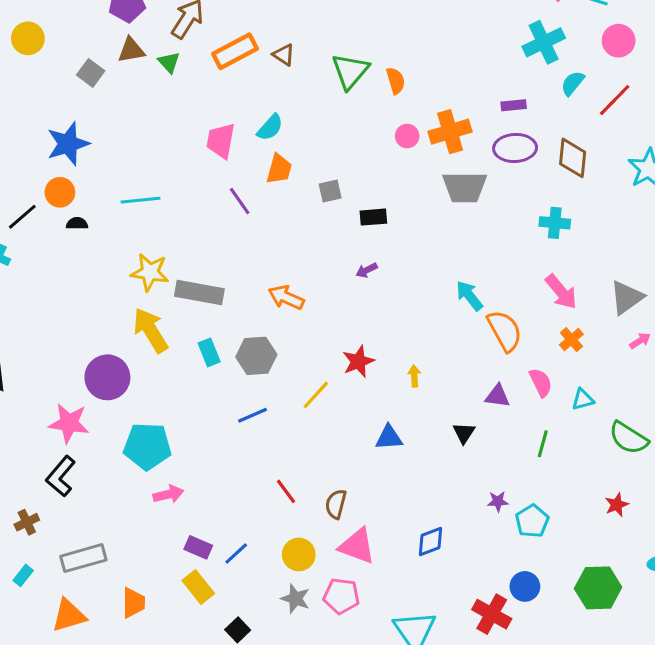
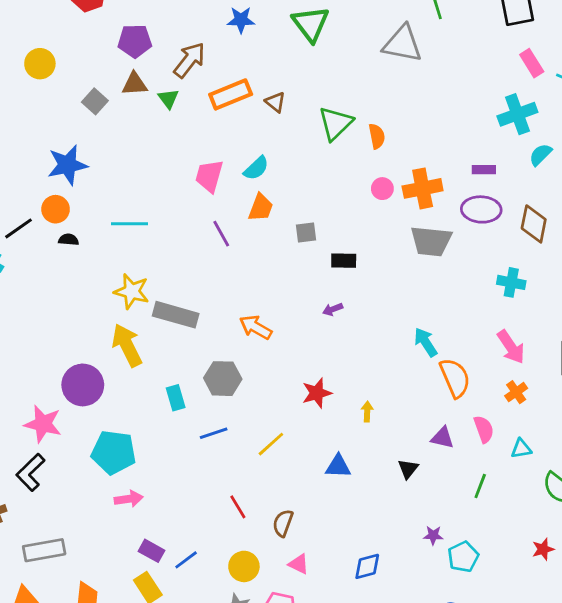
cyan rectangle: (209, 352) -> (176, 398), moved
yellow line: (316, 395) -> (271, 444), moved
pink triangle: (357, 546) -> (299, 564), size x0.6

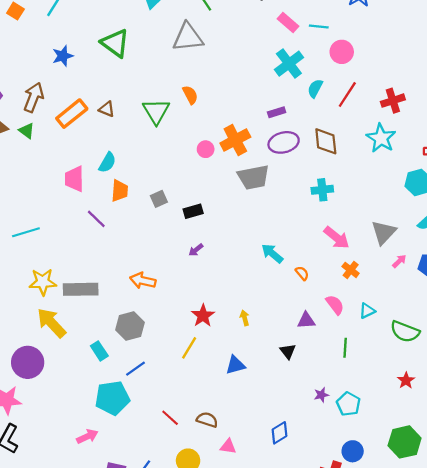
orange semicircle: (377, 136) -> (190, 95), moved
orange semicircle: (455, 378) -> (302, 273), size x0.5
yellow line: (271, 444) -> (189, 348), moved
cyan pentagon: (114, 452) -> (112, 398), moved
brown semicircle: (283, 523) -> (207, 420), turned 105

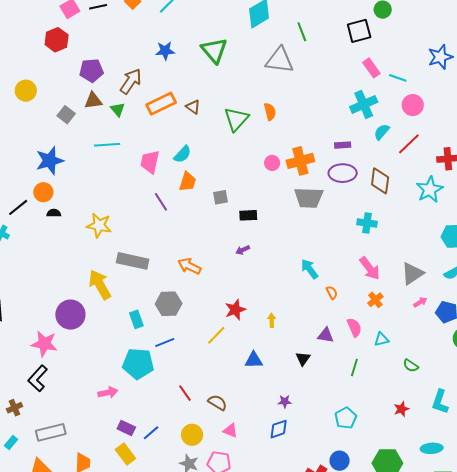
cyan line: (26, 232) -> (107, 145), moved
yellow star: (43, 282) -> (99, 225), moved
green semicircle: (405, 332) -> (411, 366), size x0.6
purple star: (321, 395) -> (285, 401), moved

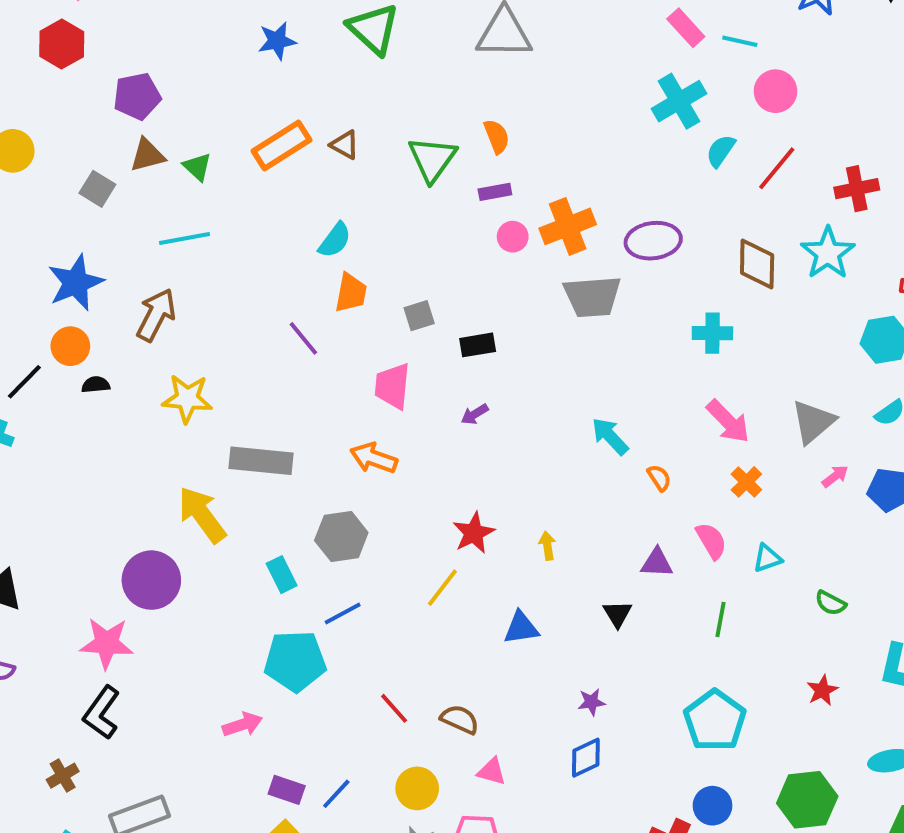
brown arrow: (131, 81) -> (156, 315), moved
purple rectangle: (343, 145) -> (495, 192), moved
pink trapezoid: (150, 162) -> (392, 386), moved
brown diamond: (380, 181) -> (757, 264), moved
cyan pentagon: (346, 418) -> (715, 721), size x1.4

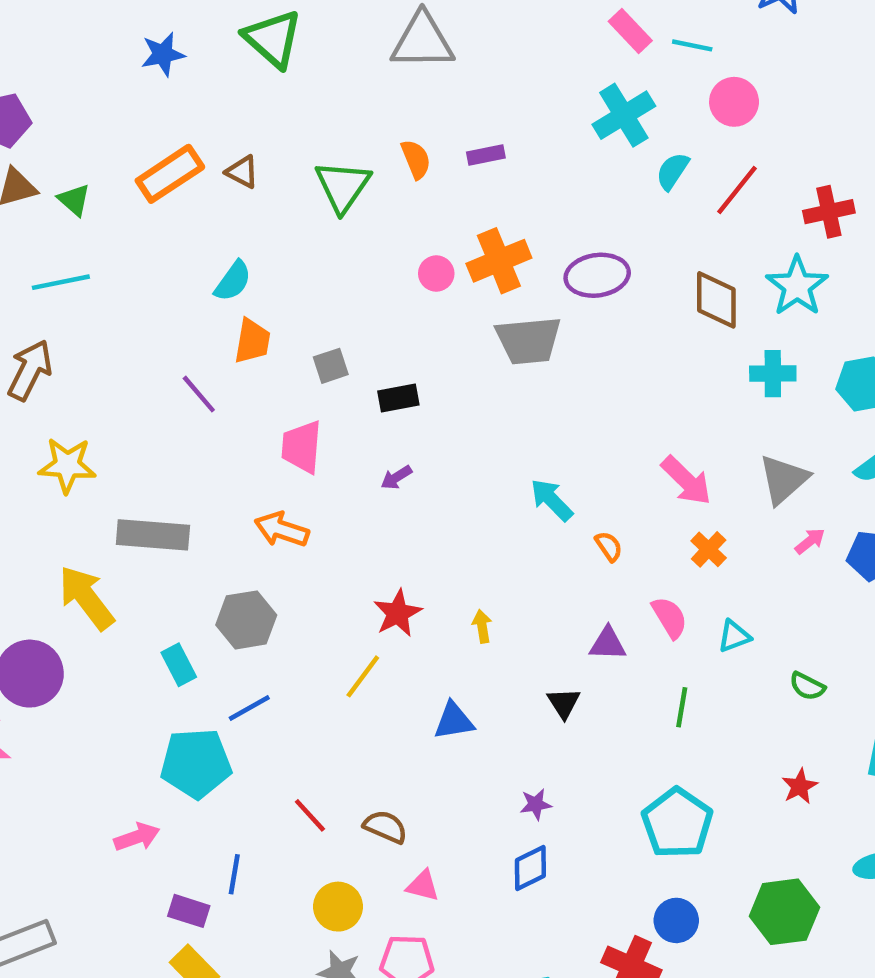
purple rectangle: (495, 192) -> (486, 155), moved
cyan cross: (712, 333) -> (773, 374), moved
blue line: (336, 794) -> (234, 874), moved, turned -32

